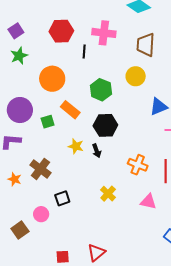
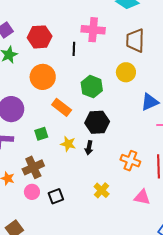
red hexagon: (61, 31) -> (40, 37), moved
green square: (48, 122) -> (41, 134), moved
black arrow: (97, 151) -> (89, 148), turned 32
brown cross: (40, 169) -> (33, 167), turned 30
pink circle: (41, 214) -> (32, 192), moved

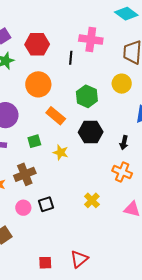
black arrow: (89, 148) -> (124, 143), moved
pink circle: (32, 192) -> (23, 208), moved

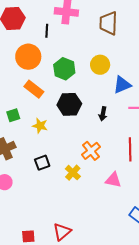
orange circle: (38, 84) -> (28, 57), moved
yellow circle: (122, 84) -> (100, 65), moved
orange cross: (122, 172) -> (91, 151), moved, turned 30
black square: (46, 204) -> (42, 163), moved

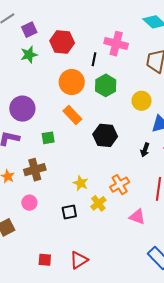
green hexagon: (64, 69) -> (106, 85), moved
black arrow: (103, 114) -> (145, 150), moved
yellow star: (40, 126) -> (81, 183), moved
black square: (42, 163) -> (69, 212), moved

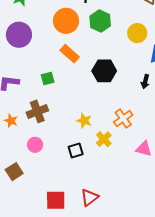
purple circle: (22, 109) -> (19, 35), moved
red square: (45, 260) -> (56, 200), size x1.5

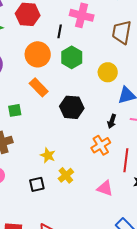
orange cross: (123, 118) -> (101, 145), moved

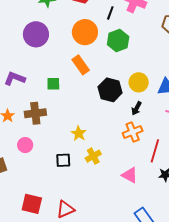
yellow circle: (108, 72) -> (139, 82), moved
black arrow: (112, 121) -> (136, 108), moved

